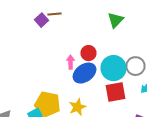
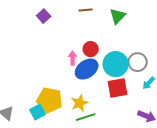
brown line: (54, 14) -> (86, 10), moved

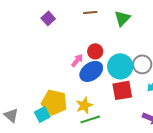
pink arrow: (73, 58) -> (77, 60), turned 40

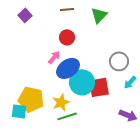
red circle: (95, 51) -> (67, 37), moved
cyan circle: (120, 66) -> (82, 82), moved
cyan square: (42, 114) -> (19, 111), turned 35

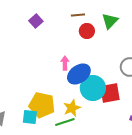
red circle: (67, 37) -> (87, 31), moved
pink arrow: (54, 57) -> (65, 63), turned -40
green line: (67, 116) -> (65, 122), moved

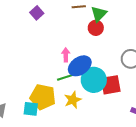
green triangle: (110, 21) -> (99, 14), moved
red circle: (87, 31) -> (96, 28), moved
green line: (65, 122) -> (67, 77), moved

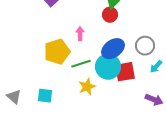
pink arrow: (66, 55) -> (80, 34), moved
blue ellipse: (80, 66) -> (113, 49), moved
yellow pentagon: (43, 97) -> (57, 52), moved, turned -30

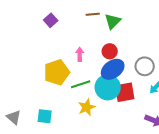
red circle: (110, 15) -> (110, 51), moved

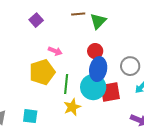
pink arrow: (80, 54) -> (55, 51), moved, turned 112
blue ellipse: (113, 69) -> (98, 69), turned -45
green line: (81, 84) -> (66, 84), turned -66

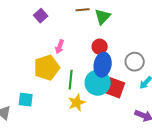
pink arrow: (55, 51) -> (60, 47), turned 88
red square: (110, 92) -> (115, 88), turned 30
cyan square: (30, 116) -> (26, 100), moved

